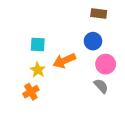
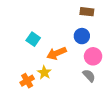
cyan square: (38, 45) -> (33, 39), turned 32
yellow star: (38, 70) -> (44, 73), moved

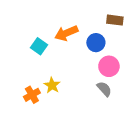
brown rectangle: (87, 12) -> (115, 20), moved
orange arrow: (57, 53) -> (66, 33), moved

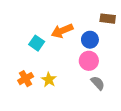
pink circle: (109, 66) -> (89, 61), moved
orange cross: (32, 95) -> (26, 79), moved

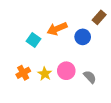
brown rectangle: (108, 19) -> (99, 17), turned -56
pink circle: (89, 61) -> (66, 71), moved

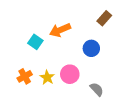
blue circle: (83, 37) -> (91, 48), moved
gray semicircle: (90, 77) -> (97, 89), moved

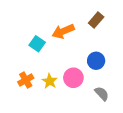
brown rectangle: (104, 18) -> (96, 20), moved
blue circle: (91, 48) -> (96, 61), moved

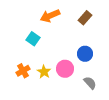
orange arrow: (63, 31) -> (50, 16), moved

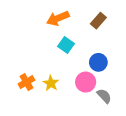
cyan square: (33, 39) -> (66, 45), moved
pink circle: (65, 69) -> (86, 82), moved

